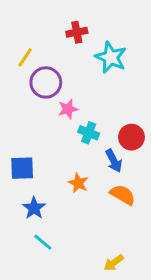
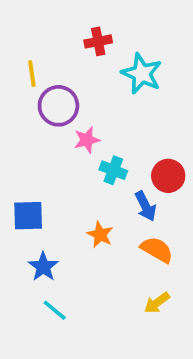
yellow line: (25, 57) -> (32, 74), turned -42
yellow arrow: (114, 263) -> (157, 303), moved

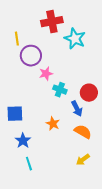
red cross: (98, 41) -> (52, 22), size x1.5
cyan line: (55, 310) -> (29, 164), turned 32

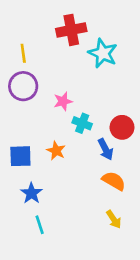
purple circle: (31, 56) -> (23, 86), moved
orange star: (53, 124) -> (56, 151), moved
yellow arrow: (83, 160) -> (114, 219), turned -88

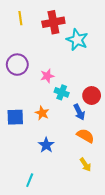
yellow line: (23, 53) -> (20, 18), moved
blue star: (31, 193) -> (46, 145), moved
cyan line: (40, 225) -> (30, 180), moved, turned 40

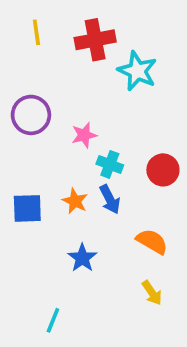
blue arrow: (79, 112) -> (110, 199), moved

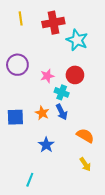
red circle: (163, 170) -> (75, 75), moved

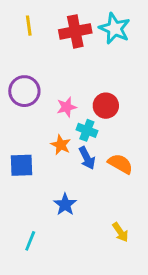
cyan star: (77, 40) -> (115, 29), moved
orange star: (42, 113) -> (61, 145), moved
orange semicircle: (85, 136) -> (120, 164), moved
cyan line: (30, 180) -> (30, 241), moved

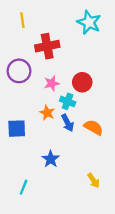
red cross: (75, 31) -> (47, 46), moved

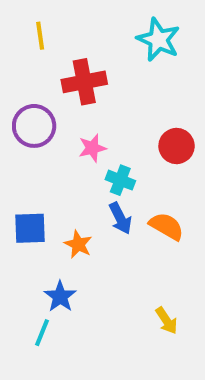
red circle: (82, 82) -> (177, 146), moved
orange star: (47, 113) -> (78, 244), moved
blue star: (51, 159) -> (60, 296), moved

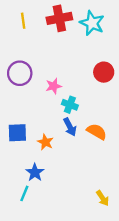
red cross: (84, 82) -> (59, 18), moved
red circle: (177, 146) -> (104, 72), moved
yellow arrow: (166, 321) -> (103, 198), moved

